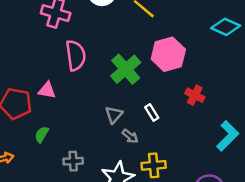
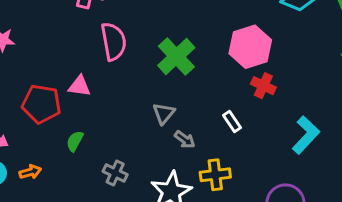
pink hexagon: (168, 54) -> (250, 47), moved
white rectangle: (152, 113) -> (232, 121), moved
gray cross: (73, 161) -> (115, 173), turned 30

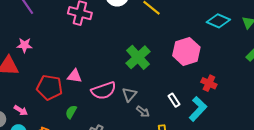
pink semicircle: (114, 41) -> (104, 91), moved, turned 80
red cross: (263, 86) -> (209, 83), moved
cyan L-shape: (306, 135) -> (198, 109), moved

